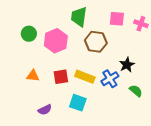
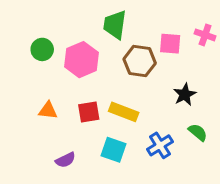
pink square: (117, 19) -> (170, 44), moved
blue cross: (110, 79) -> (160, 145), moved

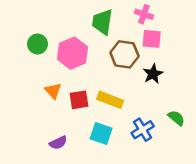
pink cross: (205, 35) -> (144, 14), moved
black star: (185, 95) -> (153, 74), moved
orange triangle: (48, 111) -> (53, 91), moved, turned 42

